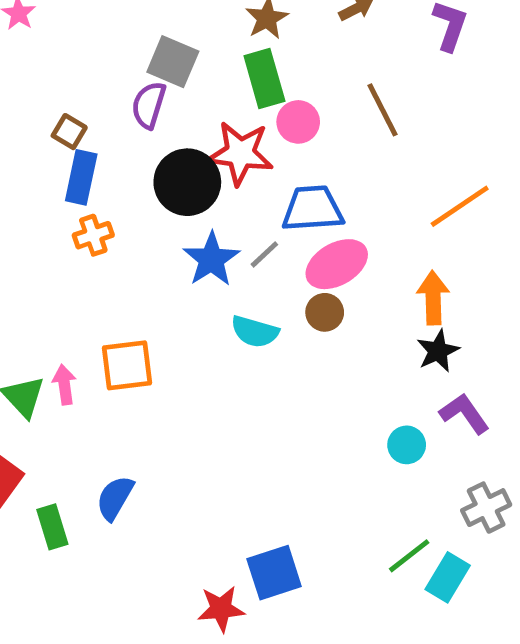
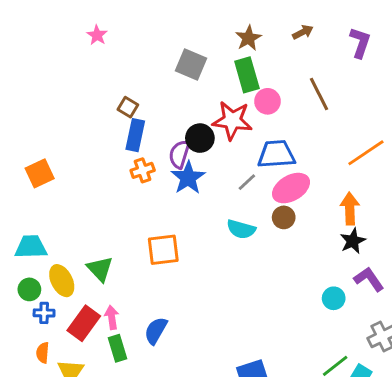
purple semicircle: (149, 105) -> (179, 154), moved
black circle: (187, 182) -> (200, 138), size x0.7
blue star: (211, 259) -> (188, 178), moved
pink arrow: (64, 385) -> (112, 317), moved

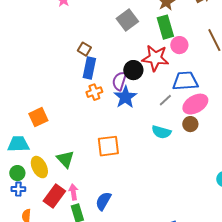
gray square: (191, 65) -> (127, 20), turned 30
orange square: (40, 173) -> (38, 117), moved
blue cross: (44, 313) -> (18, 189), moved

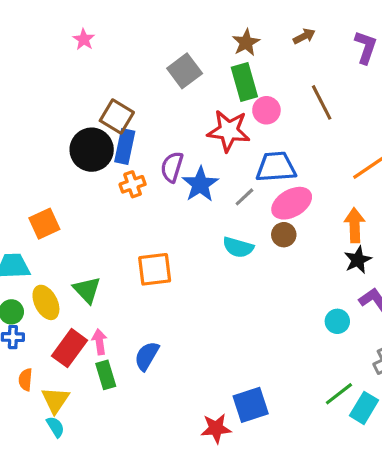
brown square: (84, 49) -> (117, 117), size x1.5
black circle: (133, 70) -> (92, 150), moved, size x1.4
blue star: (125, 97) -> (200, 184), moved

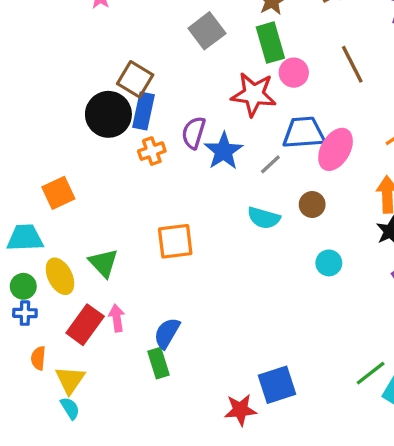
pink ellipse: (292, 203) -> (336, 149), moved, turned -30
cyan circle: (337, 321) -> (329, 263), moved
green rectangle: (106, 375) -> (159, 363), moved

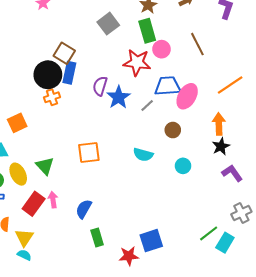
orange cross: (152, 151) -> (52, 97), moved
cyan semicircle: (264, 218) -> (143, 155), moved
green rectangle: (159, 363) -> (97, 238), moved
cyan semicircle: (70, 408) -> (24, 255), turned -32

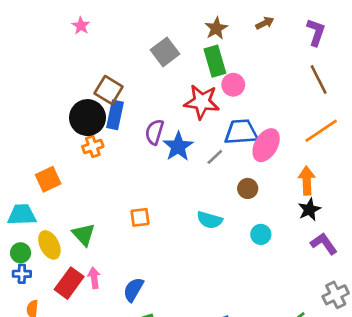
brown line: (197, 44) -> (319, 79), moved
orange square: (89, 153) -> (140, 217), size x0.7

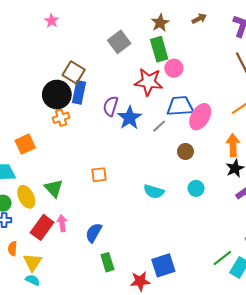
cyan semicircle: (210, 220) -> (154, 192), moved

